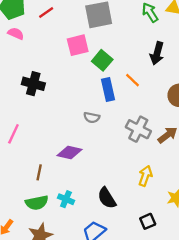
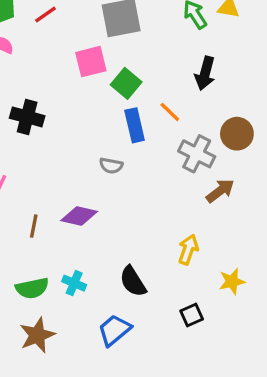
gray cross: (138, 129) -> (197, 154), moved
brown line: (39, 172) -> (34, 226), moved

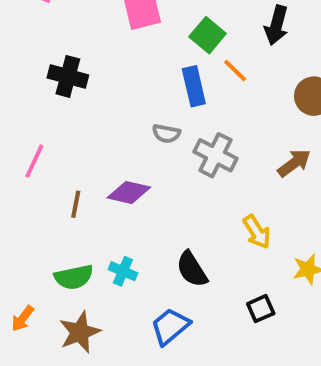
green square: (126, 83) -> (208, 35), moved
gray cross: (197, 154) -> (215, 155), moved
yellow arrow: (188, 250) -> (257, 232), turned 128

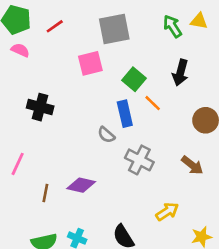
gray semicircle: (166, 134) -> (106, 135), moved, turned 30
brown arrow: (294, 163) -> (192, 165), turned 75
yellow arrow: (257, 232) -> (167, 212), turned -90

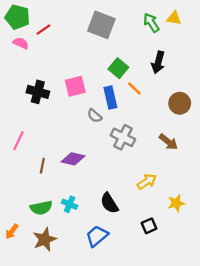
red line: (55, 26) -> (43, 29), moved
gray square: (114, 29) -> (101, 25), turned 32
pink square: (90, 63) -> (75, 86), moved

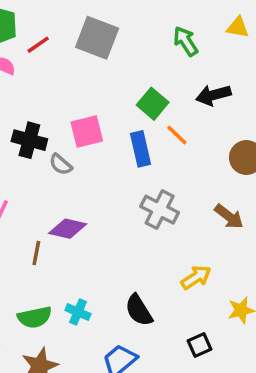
green arrow: (151, 23) -> (186, 41), moved
gray square: (101, 25) -> (97, 38), moved
black arrow: (158, 62) -> (213, 95), turned 60
gray semicircle: (95, 116) -> (61, 164), moved
purple diamond: (73, 159) -> (68, 229), moved

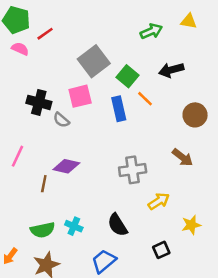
gray square: (97, 38) -> (94, 61), moved, turned 32
green arrow: (186, 41) -> (151, 31), turned 100
gray cross: (160, 210) -> (133, 170), moved, turned -35

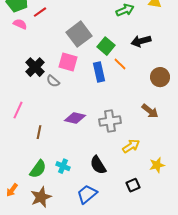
pink square: (80, 96) -> (68, 62), turned 30
black cross: (39, 102) -> (35, 67), turned 30
purple diamond: (66, 166) -> (75, 118), moved
green semicircle: (43, 230) -> (38, 169), turned -42

